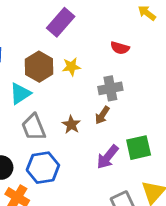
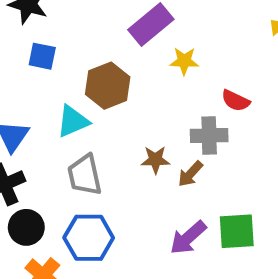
red semicircle: (120, 48) -> (236, 101), moved
yellow star: (71, 67) -> (184, 61), moved
brown star: (71, 125) -> (155, 160), moved, turned 30

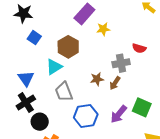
blue square: (42, 56) -> (34, 38), turned 32
red semicircle: (236, 101) -> (139, 48), moved
green square: (237, 231) -> (142, 107), turned 36
blue hexagon: (89, 238) -> (86, 116), moved

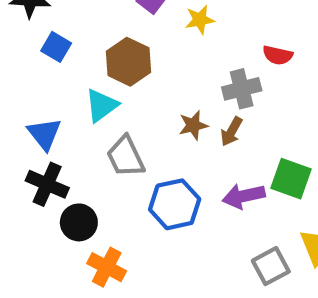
black cross: (26, 103) -> (47, 184), turned -30
purple arrow: (119, 114) -> (244, 196), turned 42

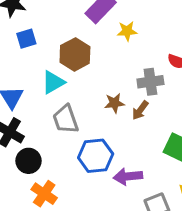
blue square: (56, 47) -> (26, 39), turned 36
purple arrow: (244, 196) -> (128, 176), moved

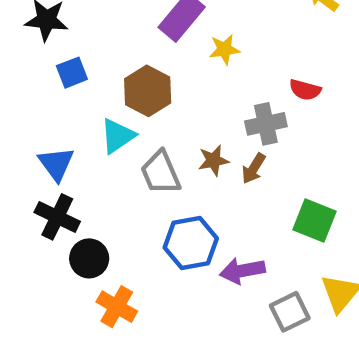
gray trapezoid: (66, 119) -> (161, 173), moved

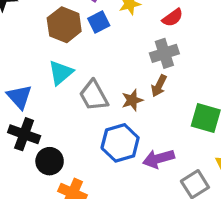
blue square: (72, 73) -> (99, 22), moved
red semicircle: (305, 90) -> (173, 18), moved, turned -45
brown hexagon: (148, 91) -> (64, 25), moved
brown star: (213, 160) -> (132, 100), moved

